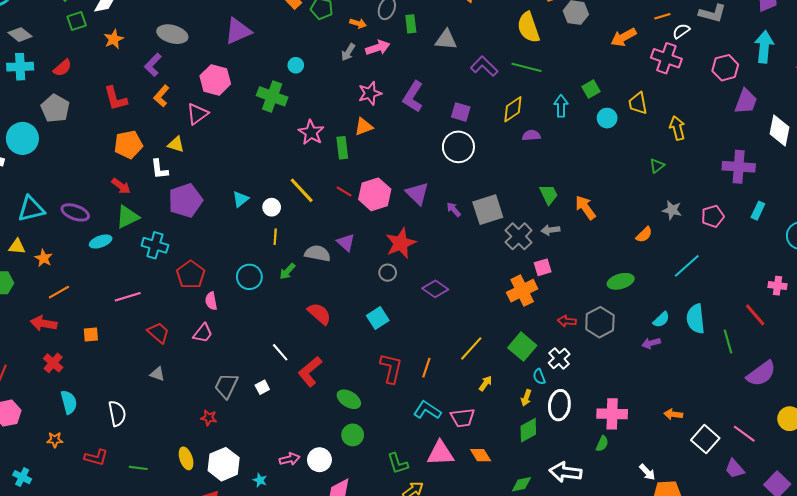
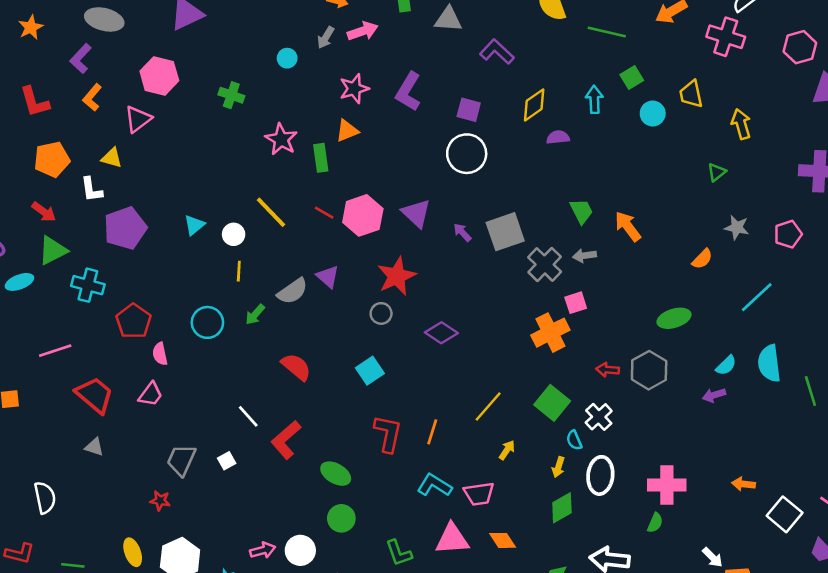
cyan circle: (296, 65) -> (287, 58), moved
green line: (526, 67) -> (607, 32), moved
green cross: (272, 96) -> (231, 95), size x0.7
gray semicircle: (318, 253) -> (293, 291), turned 135
red trapezoid: (158, 333) -> (95, 395), size x1.4

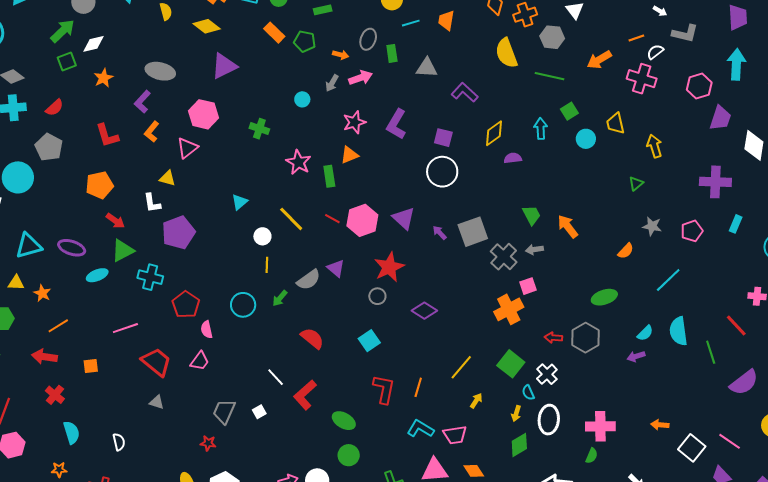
orange pentagon: (52, 159) -> (100, 185), moved
cyan triangle: (194, 225) -> (240, 202), moved
white semicircle: (45, 498) -> (119, 442), size x0.7

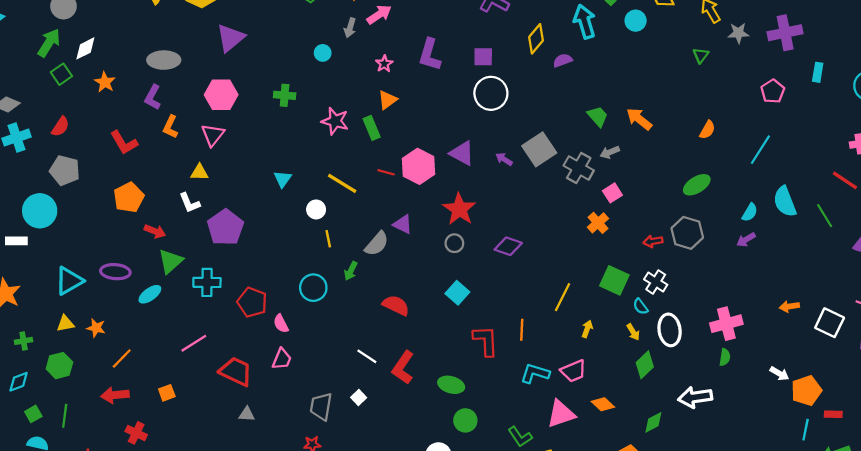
pink star: (354, 122) -> (384, 64), size x0.7
cyan arrow: (541, 129) -> (585, 22), size x1.4
gray star: (652, 226) -> (738, 33), moved
orange cross: (509, 309) -> (598, 223), size x0.7
yellow arrow: (516, 414) -> (633, 332), turned -35

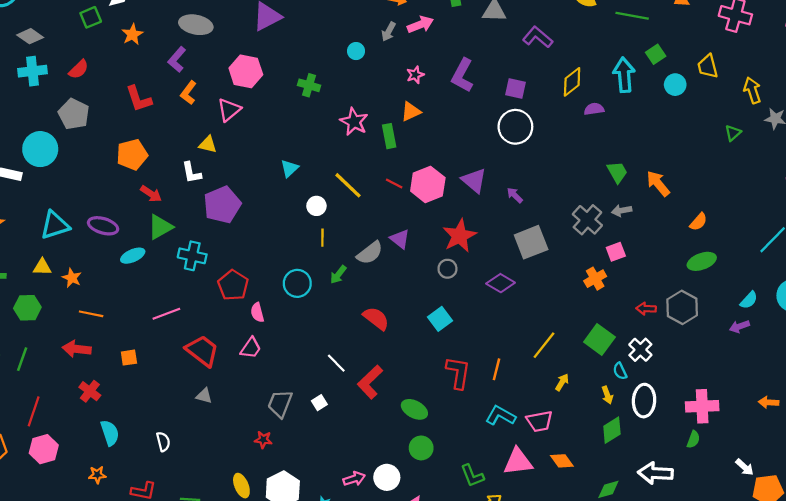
orange semicircle: (707, 130) -> (698, 222), moved
gray square: (539, 149) -> (531, 242), moved
orange line: (122, 358) -> (91, 314), turned 45

